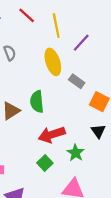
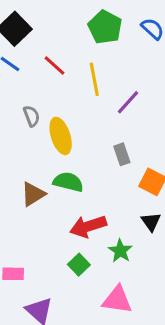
yellow ellipse: (53, 62) -> (61, 136), moved
gray rectangle: (77, 81) -> (122, 154), turned 35
green semicircle: (37, 102) -> (68, 182), turned 110

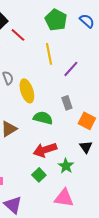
red line: (54, 65) -> (18, 35), moved
green semicircle: (68, 182) -> (43, 118), moved

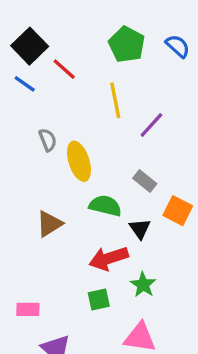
gray rectangle: (67, 103) -> (145, 181), turned -32
black triangle: (86, 147) -> (140, 229), moved
green square: (39, 175) -> (99, 299), turned 32

